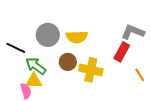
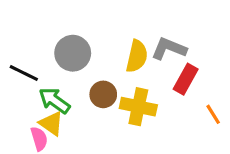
gray L-shape: (133, 32) -> (169, 49), moved
yellow semicircle: (77, 37) -> (137, 56), moved, turned -75
yellow triangle: (34, 81) -> (51, 123), turned 36

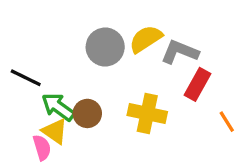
gray circle: (73, 53) -> (105, 47), moved
yellow semicircle: (137, 56) -> (146, 39), moved, turned -136
brown circle: (103, 94) -> (87, 113), moved

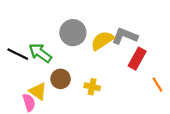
yellow semicircle: (146, 39) -> (102, 41), moved
green arrow: (58, 107) -> (40, 53), moved
yellow cross: (147, 113) -> (92, 87), moved, size x0.6

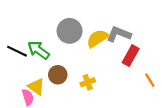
yellow cross: (92, 87) -> (88, 82), turned -32

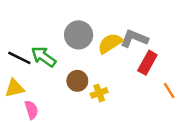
brown circle: (58, 75) -> (77, 81), moved
yellow triangle: (36, 87) -> (15, 88), moved, turned -48

